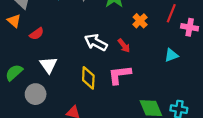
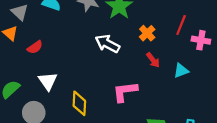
white arrow: (96, 42) -> (107, 44), moved
red arrow: (124, 46) -> (153, 60), moved
yellow diamond: (88, 78) -> (79, 103), moved

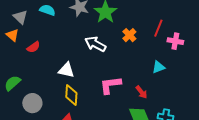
red arrow: (153, 60) -> (141, 92), moved
white triangle: (48, 81) -> (66, 70), moved, turned -42

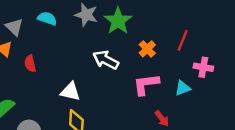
pink cross: (175, 41) -> (203, 67), moved
red semicircle: (33, 47) -> (30, 64), turned 112
pink L-shape: (110, 85) -> (146, 84), moved

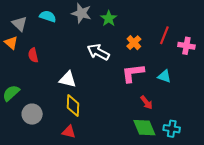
green star: (118, 21) -> (109, 18), size x0.7
pink cross: (203, 67) -> (186, 46), moved
cyan triangle: (183, 88) -> (164, 76), turned 40

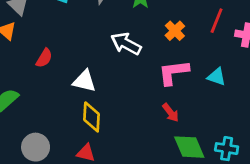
red semicircle: (33, 55) -> (44, 58), moved, turned -136
red arrow: (146, 102) -> (171, 113), moved
gray circle: (32, 114) -> (36, 147), moved

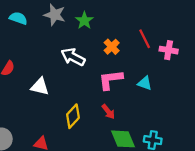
red line: (217, 21) -> (145, 39), turned -48
yellow diamond: (92, 117) -> (73, 116), moved, turned 40

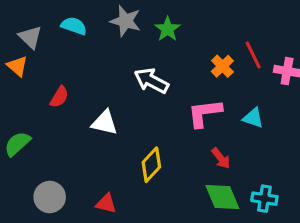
orange cross: (112, 47) -> (222, 66), moved
red arrow: (108, 112) -> (221, 158), moved

